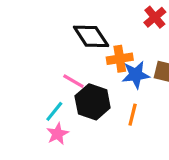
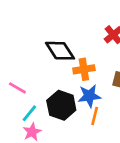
blue star: (136, 75) -> (89, 96), moved
pink line: (73, 81) -> (17, 88), moved

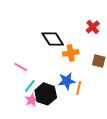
blue star: (89, 96) -> (67, 81), moved
black hexagon: (61, 105) -> (46, 94), moved

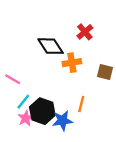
red cross: (93, 27) -> (85, 32), moved
blue star: (67, 81) -> (62, 121), moved

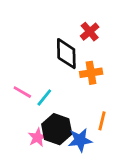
red cross: (85, 32) -> (90, 32), moved
black diamond: (51, 46) -> (66, 54), turned 32
cyan line: (23, 102) -> (44, 98), moved

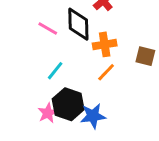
pink line: (22, 92) -> (48, 28), moved
orange line: (102, 121) -> (106, 72), moved, turned 30

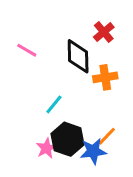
pink line: (48, 28) -> (27, 50), moved
orange line: (106, 72) -> (107, 136), moved

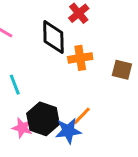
cyan line: (54, 104) -> (15, 85), moved, turned -60
pink star: (46, 148) -> (22, 128), turned -30

